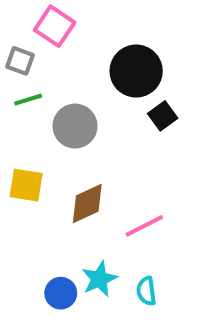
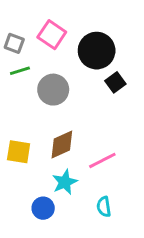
pink square: (55, 26) -> (52, 35), moved
yellow square: (26, 185) -> (19, 152), moved
cyan star: (99, 279) -> (65, 182), moved

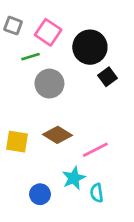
gray square: (14, 43) -> (13, 26), moved
green line: (20, 71) -> (31, 57), moved
brown diamond: (62, 145) -> (58, 135), turned 56
cyan star: (65, 182) -> (74, 178), moved

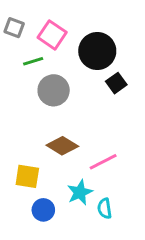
yellow square: (17, 142) -> (27, 176), moved

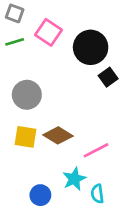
gray square: (14, 28) -> (15, 13), moved
green line: (33, 61) -> (15, 42), moved
gray circle: (54, 90) -> (27, 95), moved
yellow square: (27, 176) -> (25, 137), moved

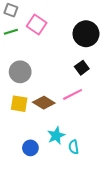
black circle: (91, 47) -> (86, 34), moved
black square: (108, 77) -> (82, 68), moved
pink line: (96, 150) -> (73, 94), moved

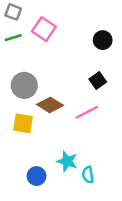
black circle: (86, 34) -> (103, 40), size x0.6
brown diamond: (44, 103) -> (50, 105), moved
cyan star: (56, 136) -> (67, 161), turned -30

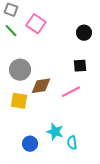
green line: (13, 38) -> (11, 31), turned 64
black square: (98, 80) -> (80, 66), turned 32
brown diamond: (50, 105) -> (41, 86), turned -40

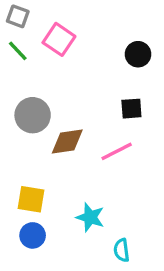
yellow square: (19, 101) -> (31, 199), moved
cyan semicircle: (72, 143) -> (122, 250), moved
blue circle: (30, 144) -> (33, 235), moved

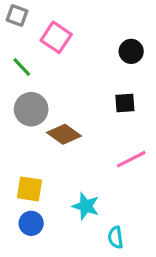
green line: (18, 51) -> (22, 67), moved
brown diamond: (67, 142) -> (64, 134), turned 44
pink line: (117, 151) -> (131, 159), moved

